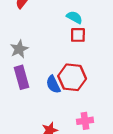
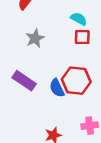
gray star: (19, 49) -> (35, 38), moved
purple rectangle: (21, 77) -> (24, 81), turned -40

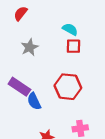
blue semicircle: (57, 88) -> (34, 101), moved

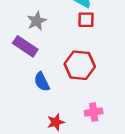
purple rectangle: (19, 87) -> (25, 46), moved

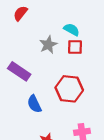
gray star: (37, 21) -> (48, 45), moved

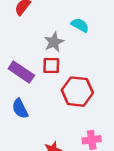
red square: (75, 47) -> (51, 66), moved
blue semicircle: (34, 104) -> (20, 109), moved

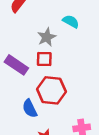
red hexagon: (77, 92) -> (51, 90), moved
blue semicircle: (20, 109) -> (30, 108), moved

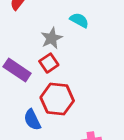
red square: (44, 59) -> (49, 63), turned -35

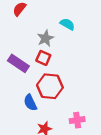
red square: (49, 63) -> (43, 58), turned -32

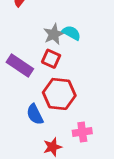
cyan semicircle: (67, 24) -> (71, 33), moved
pink cross: (77, 120) -> (82, 132), moved

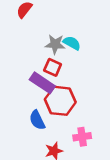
gray star: (54, 34) -> (55, 44), turned 30
purple rectangle: (20, 65) -> (42, 83), moved

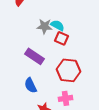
red square: (53, 67) -> (62, 38), moved
red hexagon: (60, 101) -> (68, 70), moved

